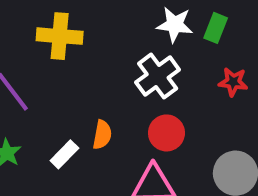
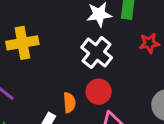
red circle: (166, 133) -> (99, 92), moved

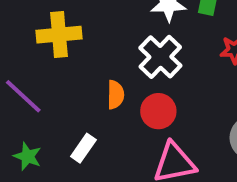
orange semicircle: (69, 103) -> (116, 95), moved

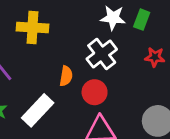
white rectangle: (83, 148) -> (38, 110), size x1.6

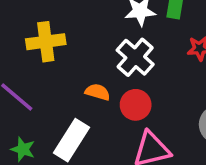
orange semicircle: (66, 76) -> (98, 92), turned -72

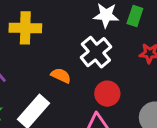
red circle: (136, 105) -> (107, 94), moved

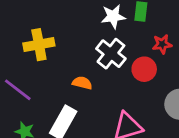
red circle: (107, 94) -> (144, 69), moved

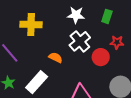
white star: (113, 16) -> (76, 15), moved

